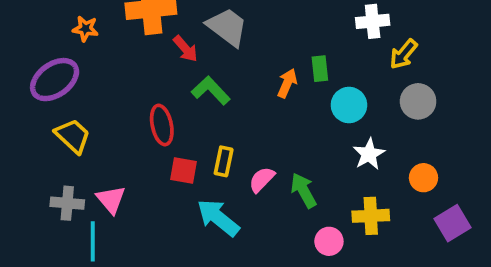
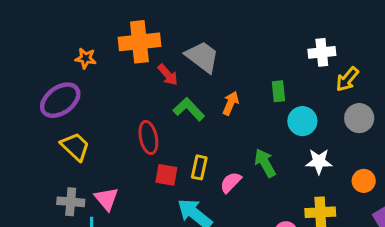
orange arrow: (287, 83) -> (231, 103), moved
white star: (369, 154) -> (319, 161), turned 30
green arrow: (304, 190) -> (265, 163), moved

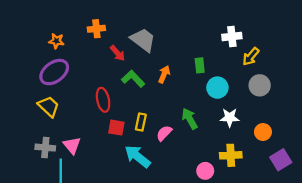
orange cross: (139, 42) -> (96, 29), size x0.6
purple ellipse: (60, 100) -> (54, 72), moved

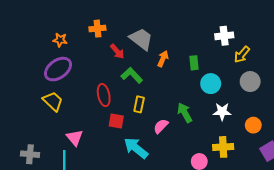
orange arrow: (164, 74) -> (163, 59), moved
yellow rectangle: (141, 122) -> (139, 104), moved
gray cross: (45, 148) -> (30, 154), moved

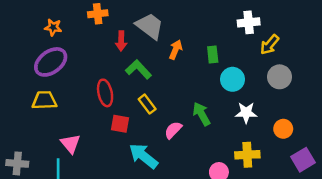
red arrow: (117, 51) -> (121, 41), turned 42
yellow trapezoid: (53, 101) -> (44, 100), turned -45
yellow rectangle: (139, 104) -> (147, 104), turned -49

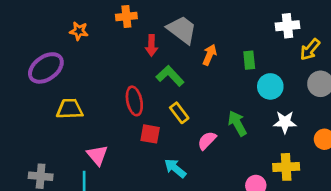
purple ellipse: (51, 62) -> (46, 68), moved
cyan arrow: (143, 156) -> (175, 168), size x0.7

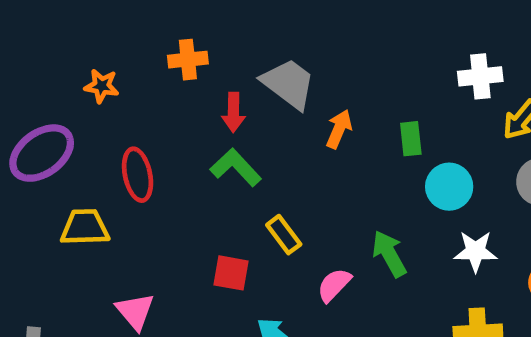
green L-shape: (170, 76) -> (236, 167), moved
red ellipse: (134, 101) -> (138, 175), moved

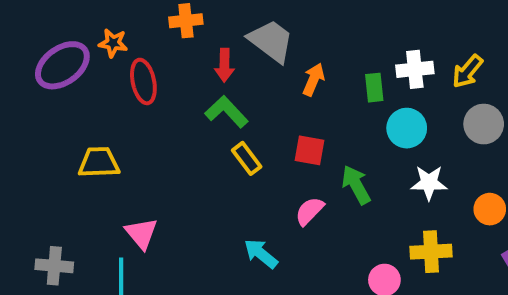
white cross: (480, 76) -> (415, 69), moved
purple ellipse: (42, 153) -> (62, 65), moved
red ellipse: (138, 175) -> (143, 81), moved
yellow rectangle: (284, 235) -> (247, 158), moved
red square: (231, 273) -> (309, 150), moved

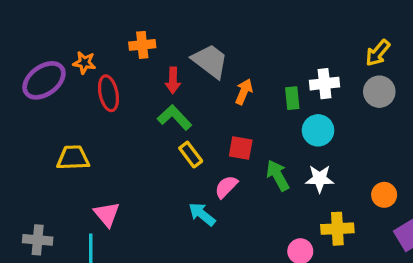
yellow arrow: (467, 71) -> (378, 53), moved
gray circle: (484, 124) -> (379, 92), moved
white star: (429, 183) -> (320, 179), moved
pink semicircle: (309, 211) -> (226, 187), moved
cyan arrow: (261, 254) -> (202, 214), moved

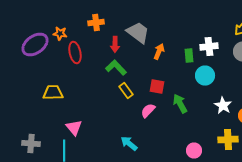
white star: (320, 179) -> (223, 106), moved, turned 30
cyan arrow: (202, 214) -> (129, 144), moved
yellow cross: (337, 229) -> (228, 140), moved

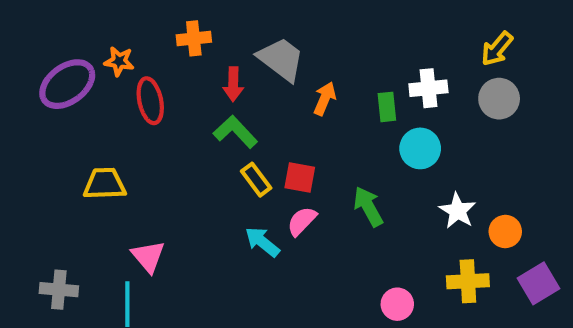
red square: (157, 86) -> (300, 178), moved
cyan arrow: (129, 144) -> (262, 242), moved

